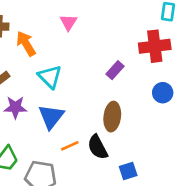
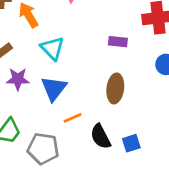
purple rectangle: (115, 70) -> (118, 42), turned 54
black semicircle: (98, 147) -> (101, 137), moved

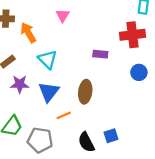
brown ellipse: (115, 88) -> (85, 92), moved
black semicircle: (101, 137) -> (86, 142), moved

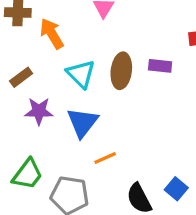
brown ellipse: (85, 92) -> (121, 71), moved
blue square: (111, 136) -> (176, 189), turned -32

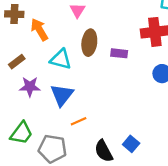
brown ellipse: (121, 71) -> (89, 43), moved
cyan triangle: (81, 74) -> (61, 59), turned -30

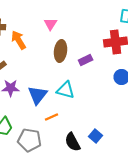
purple rectangle: (119, 53) -> (86, 60), turned -32
cyan triangle: (61, 59) -> (66, 90), moved

